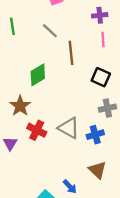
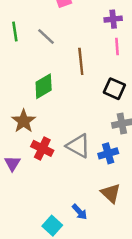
gray line: (50, 31) -> (46, 36), moved

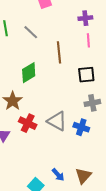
black square: (114, 89) -> (86, 75), turned -30
blue cross: (108, 153) -> (81, 127), turned 35
brown triangle: (111, 193) -> (83, 176), moved, turned 30

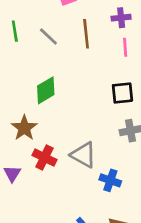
brown line: (59, 52) -> (86, 34), moved
blue cross: (81, 127) -> (110, 180), moved

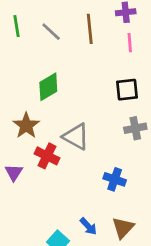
gray triangle: (83, 155) -> (76, 137), moved

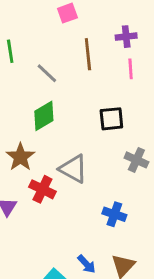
gray line: (51, 32) -> (47, 73), moved
black square: (127, 90) -> (111, 119), moved
gray cross: (135, 128) -> (136, 160), turned 35

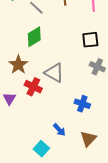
black square: (111, 119) -> (90, 40), moved
blue arrow: (86, 264) -> (59, 130), moved

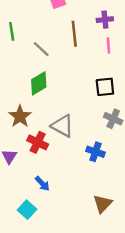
blue cross: (82, 104) -> (95, 152), moved
blue arrow: (59, 130) -> (42, 184), moved
cyan square: (41, 149) -> (27, 210), moved

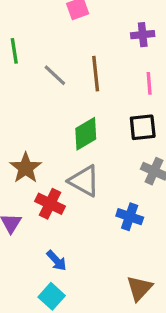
brown line: (74, 34) -> (96, 74), moved
pink line: (108, 46) -> (149, 83), moved
green diamond: (39, 83) -> (86, 134), moved
cyan square: (27, 210) -> (52, 296), moved

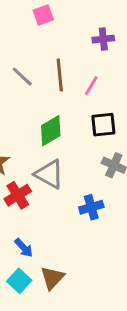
pink line: (149, 83) -> (91, 86), moved, turned 35
red cross: (50, 204) -> (18, 195), turned 32
blue cross: (130, 217) -> (91, 207), turned -35
brown triangle: (139, 288) -> (52, 278), moved

